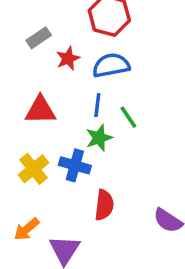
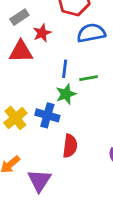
blue semicircle: (111, 65) -> (91, 33), moved
red triangle: (40, 110) -> (21, 52), moved
green line: (128, 117) -> (89, 78), turned -66

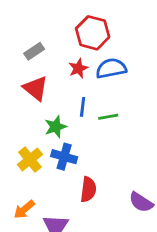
red star: (42, 33) -> (78, 68), moved
red triangle: (21, 52) -> (36, 88), turned 40
green star: (66, 94) -> (56, 127), moved

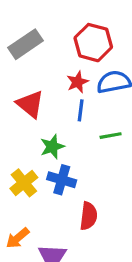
gray rectangle: (34, 51) -> (25, 44), moved, size x1.5
blue line: (83, 107) -> (81, 110), moved

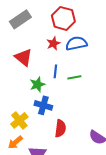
blue line: (81, 110) -> (55, 71), moved
yellow cross: (24, 183) -> (19, 120), moved

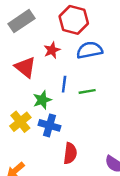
red star: (53, 43) -> (52, 50), moved
yellow cross: (19, 120) -> (20, 122), moved

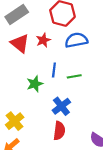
red triangle: (25, 67) -> (20, 43), moved
yellow cross: (20, 122) -> (15, 121), moved
blue cross: (49, 125) -> (61, 106), moved, turned 36

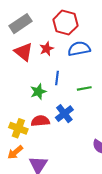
green line: (74, 76) -> (84, 88), moved
yellow cross: (15, 121) -> (18, 128), turned -30
red semicircle: (59, 131) -> (40, 121), moved, turned -102

